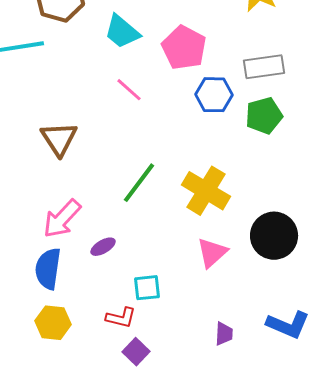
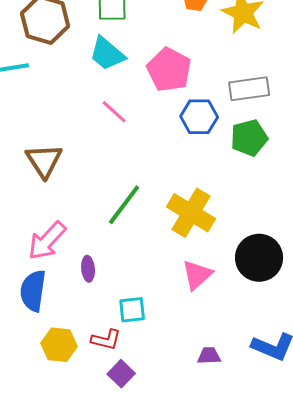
purple ellipse: (103, 247) -> (88, 269), turned -65
yellow hexagon: (53, 323) -> (59, 345), moved
purple trapezoid: (224, 334) -> (209, 356), turned -95

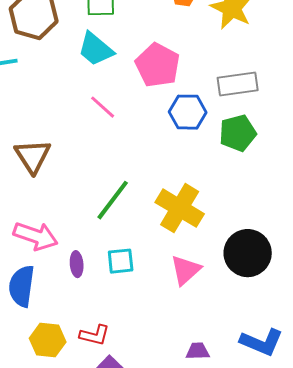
pink arrow: (47, 241) -> (36, 236), turned -114
cyan square: (132, 310) -> (121, 261), moved

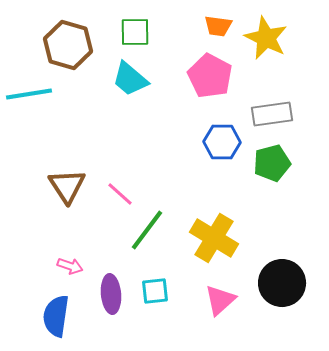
pink pentagon: (158, 65) -> (210, 76), moved
pink line: (103, 107) -> (120, 194), moved
pink arrow: (36, 236) -> (70, 266), size x0.6
purple ellipse: (77, 264) -> (111, 294), size x1.5

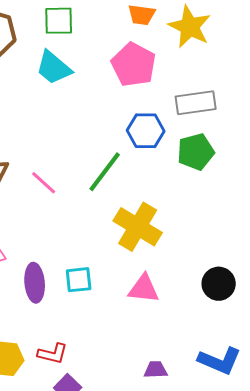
green line: (147, 230) -> (105, 172), moved
black circle: (282, 283) -> (219, 284), moved, size x0.7
pink triangle: (220, 300) -> (144, 289), turned 48

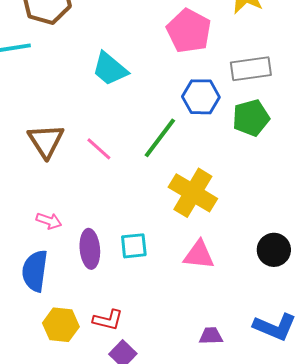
cyan trapezoid: (54, 68) -> (110, 69), moved

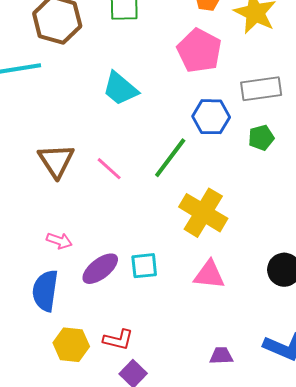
green pentagon: (251, 118) -> (261, 138), size x0.7
purple ellipse: (90, 249) -> (100, 269), turned 57

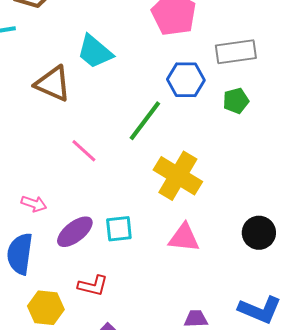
brown triangle: (56, 161) -> (53, 84), moved, turned -33
pink line: (109, 169) -> (84, 151), moved
red L-shape: (118, 340) -> (93, 286), moved

